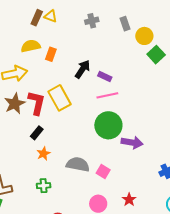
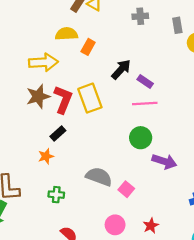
green circle: (108, 125) -> (141, 138), size x0.7
orange star: (43, 154) -> (46, 156), moved

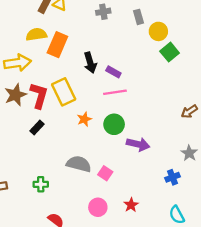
orange rectangle: (88, 47) -> (57, 45), size x1.6
black arrow: (121, 69) -> (90, 63), turned 126
orange star: (46, 156) -> (84, 119), moved

